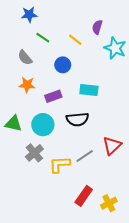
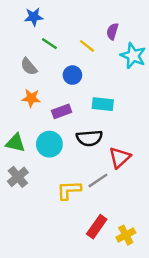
red triangle: (112, 146) -> (120, 157), moved
gray cross: (34, 153) -> (18, 177), moved

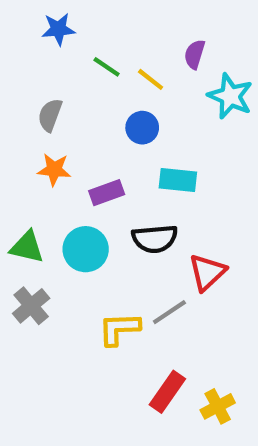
green line: (49, 44) -> (107, 67), moved
gray semicircle: (29, 67) -> (50, 115), turned 60
blue circle: (72, 75) -> (142, 128), moved

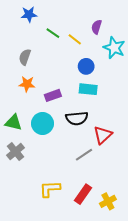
blue circle: (142, 128) -> (86, 66), moved
yellow L-shape: (119, 329) -> (50, 189), moved

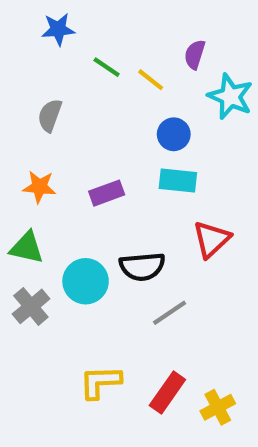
orange star: (27, 84) -> (39, 187), moved
black semicircle: (77, 118) -> (142, 267), moved
cyan circle: (43, 123) -> (86, 281), moved
red triangle: (103, 135) -> (212, 239), moved

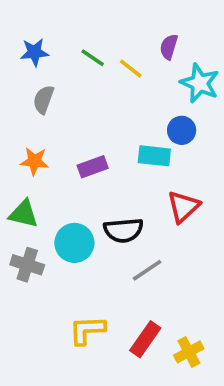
blue star: (58, 29) -> (34, 52), moved
blue circle: (174, 134) -> (182, 130), moved
gray cross: (31, 306) -> (27, 265), turned -32

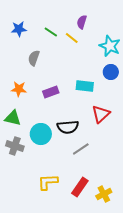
purple semicircle: (169, 47) -> (82, 22), moved
gray semicircle: (44, 99) -> (34, 58), moved
blue circle: (182, 130) -> (111, 72), moved

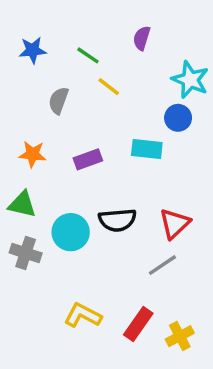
yellow line: (72, 38) -> (109, 87), moved
blue circle: (111, 72) -> (178, 118), moved
red triangle: (101, 114) -> (175, 223), moved
gray line: (81, 149) -> (162, 265), moved
yellow L-shape: (48, 182) -> (83, 315), turned 30

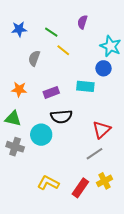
black semicircle: (117, 220) -> (61, 117), moved
yellow cross: (180, 336) -> (105, 181), moved

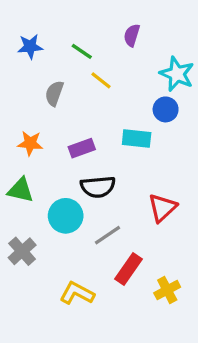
gray cross: (15, 147) -> (22, 251), moved, turned 30
gray line: (94, 154) -> (108, 235), moved
red rectangle: (80, 188) -> (129, 269), moved

